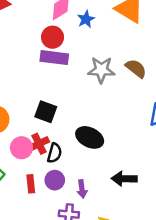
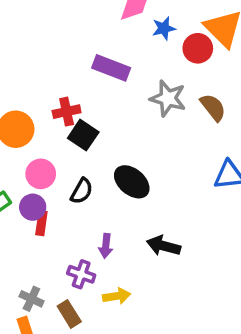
red circle: (53, 37) -> (198, 48), moved
red cross: (39, 144) -> (67, 112), moved
purple circle: (55, 180) -> (33, 207), moved

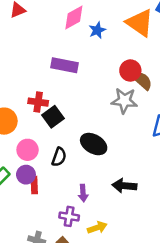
red circle: (198, 48) -> (130, 71), moved
gray star: (168, 98) -> (124, 101), moved
red cross: (67, 112) -> (38, 102), turned 30
black square: (83, 135) -> (53, 117), turned 30

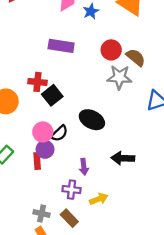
red circle: (130, 71) -> (111, 50), moved
pink circle: (28, 150) -> (43, 132), moved
black semicircle: (59, 157) -> (59, 133), turned 30
purple circle: (26, 175) -> (45, 149), moved

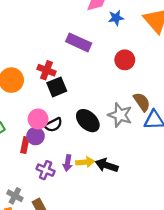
brown semicircle: (136, 57) -> (142, 102), moved
gray star: (119, 77) -> (120, 115), moved
purple cross: (71, 190) -> (46, 170), moved
yellow arrow: (99, 199) -> (85, 162), moved

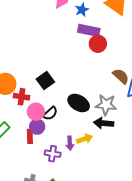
purple rectangle: (79, 42) -> (89, 30), moved
red cross: (46, 70) -> (21, 97), moved
gray star: (120, 115) -> (106, 105), moved
black arrow: (107, 165) -> (104, 123), moved

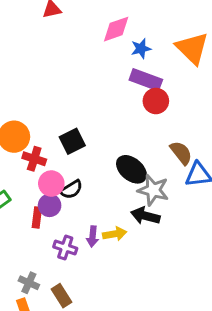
black ellipse: (79, 103) -> (131, 169), moved

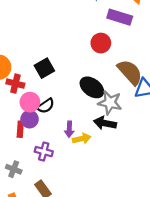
purple rectangle: (146, 80) -> (120, 17), moved
red circle: (156, 101) -> (101, 43), moved
brown semicircle: (181, 153) -> (130, 72), size x1.4
purple arrow: (93, 237) -> (69, 129), moved
gray cross: (29, 283) -> (14, 169), moved

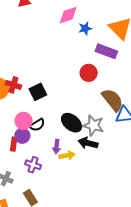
red cross: (15, 84) -> (13, 85), moved
black ellipse: (92, 87) -> (72, 123), moved

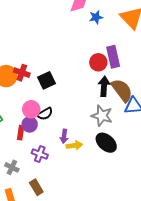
purple rectangle: (106, 51) -> (113, 57), moved, turned 55
black ellipse: (72, 123) -> (106, 143), moved
black arrow: (88, 143) -> (104, 86), moved, turned 78

